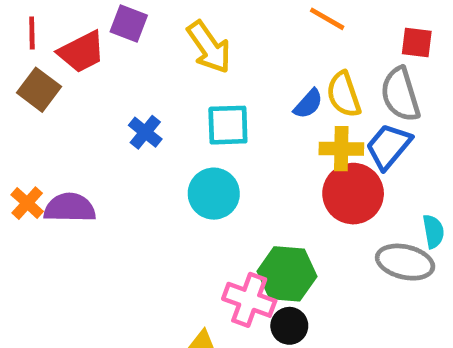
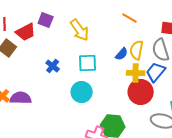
yellow semicircle: (344, 94) -> (137, 50), turned 30

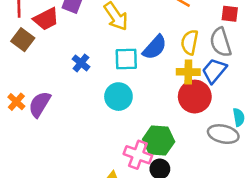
blue semicircle: (122, 54) -> (155, 47), moved, size x1.5
purple semicircle: (21, 98) -> (40, 104), turned -60

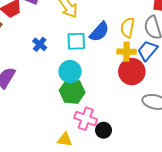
green hexagon: (159, 141) -> (72, 91), moved

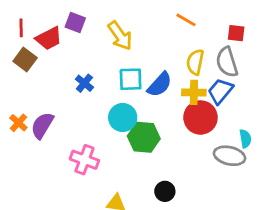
blue semicircle: (99, 32) -> (160, 85), moved
green hexagon: (72, 91) -> (144, 137), moved
pink cross: (86, 119) -> (84, 160), moved

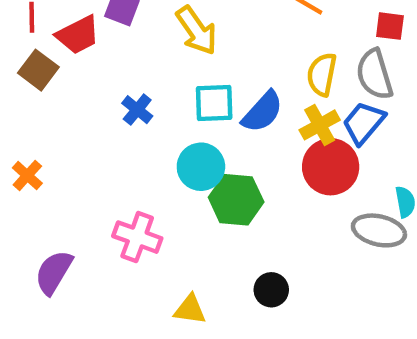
yellow cross: (194, 92) -> (320, 125), turned -30
purple semicircle: (42, 125) -> (54, 272), moved

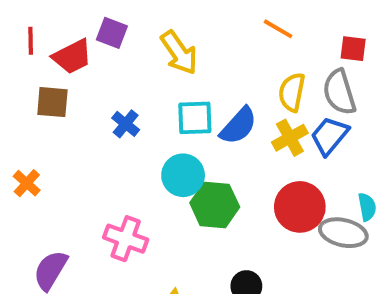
brown square: (38, 70) -> (52, 102), moved, turned -32
red circle: (331, 167) -> (300, 207), moved

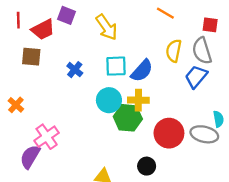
yellow cross: (290, 138) -> (138, 100), moved, turned 30
red circle: (300, 207) -> (169, 133), moved
pink cross: (126, 239) -> (47, 137), moved, turned 35

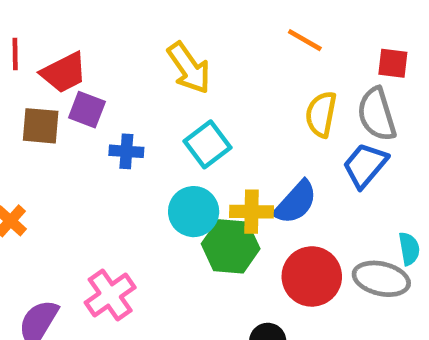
purple square: (67, 15) -> (87, 110), moved
cyan square: (116, 66) -> (207, 144), turned -35
blue cross: (75, 70) -> (126, 151), turned -35
blue semicircle: (142, 71) -> (296, 202), moved
pink cross: (47, 137) -> (110, 295), moved

